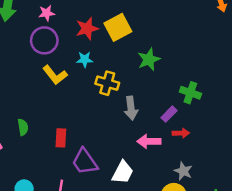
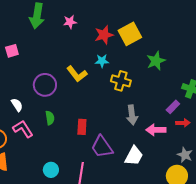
purple circle: (44, 40) -> (45, 85), moved
gray arrow: (131, 108) -> (132, 115), moved

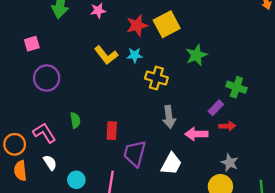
yellow L-shape: (77, 74) -> (106, 55), moved
purple circle: (45, 85) -> (47, 78), moved
white semicircle: (17, 105) -> (50, 163), moved
purple trapezoid: (102, 147) -> (135, 153), turned 50

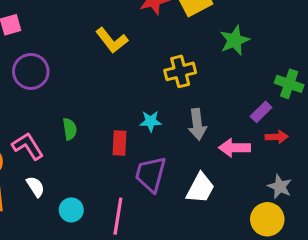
cyan star: (135, 55) -> (151, 121), moved
yellow cross: (156, 78) -> (180, 71), turned -30

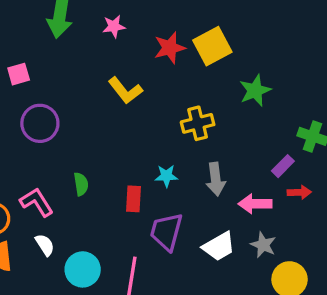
gray star: (280, 187) -> (263, 245), moved
white trapezoid: (200, 188) -> (219, 246), turned 32
cyan circle: (71, 210) -> (83, 269), size x1.4

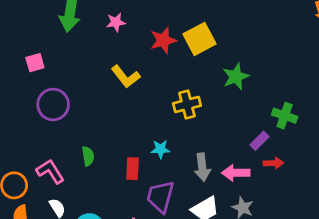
gray arrow: (216, 179) -> (202, 167), moved

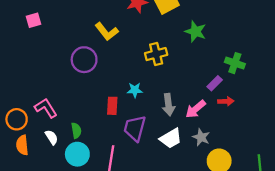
green star: (236, 77) -> (195, 32), turned -30
purple circle: (53, 104) -> (84, 60), moved
green semicircle: (88, 156) -> (76, 131), moved
pink arrow: (236, 173) -> (195, 109), turned -40

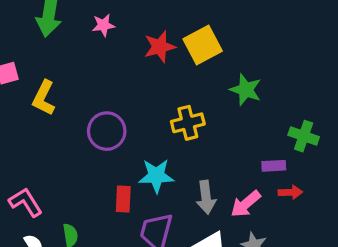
yellow L-shape: (107, 32) -> (44, 98), moved, turned 65
purple circle: (84, 60) -> (107, 131), moved
purple rectangle: (215, 83) -> (274, 166), turned 42
cyan star: (135, 90) -> (156, 176), size x1.5

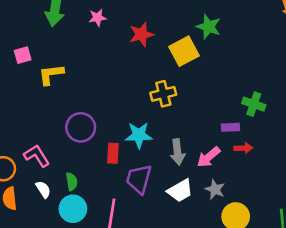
yellow square: (203, 45) -> (184, 51), moved
green star: (246, 90) -> (209, 27), moved
yellow L-shape: (44, 98) -> (51, 74), turned 56
purple circle: (107, 131) -> (81, 127), moved

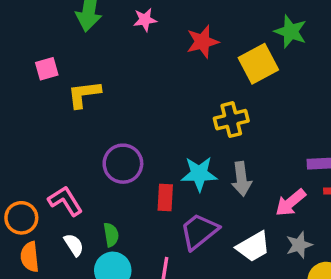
gray arrow: (178, 152) -> (241, 179), moved
purple trapezoid: (139, 179) -> (199, 231), turned 36
gray star: (215, 189) -> (299, 245), turned 30

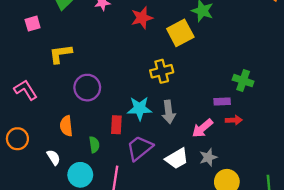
pink square: (47, 69) -> (33, 24), moved
purple circle: (123, 164) -> (87, 88), moved
pink L-shape: (65, 201) -> (26, 90), moved
green semicircle: (111, 235) -> (94, 145), moved
orange semicircle: (30, 257) -> (66, 126), moved

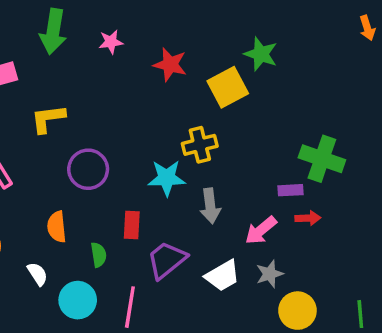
red star: (142, 18) -> (170, 65), turned 30
green cross: (243, 81) -> (322, 159), size x1.4
cyan star: (140, 108) -> (167, 178), moved

